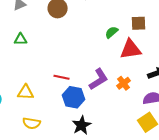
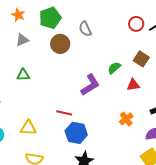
brown square: (139, 23) -> (141, 59), turned 35
red triangle: (131, 49) -> (133, 85), size x0.6
purple L-shape: (99, 79) -> (90, 85), moved

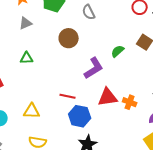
brown circle: (60, 44) -> (69, 38), moved
red triangle: (133, 85) -> (108, 97), moved, size x1.5
orange cross: (126, 119) -> (130, 102), turned -32

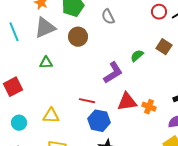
gray triangle: (26, 23) -> (45, 28), size x1.6
brown circle: (69, 38) -> (78, 37), moved

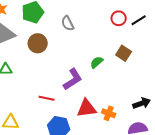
red line: (87, 101) -> (47, 98), moved

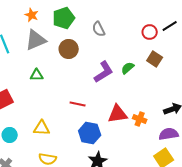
red circle: (119, 18) -> (150, 32), moved
purple L-shape: (73, 79) -> (104, 72), moved

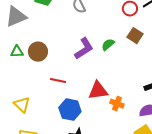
brown circle: (69, 49) -> (38, 52), moved
orange cross: (140, 119) -> (117, 104), moved
yellow triangle: (42, 128) -> (22, 105), turned 42

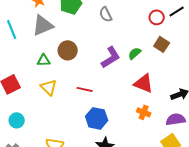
brown circle: (38, 52) -> (68, 50), moved
red triangle: (98, 91) -> (144, 83), moved, turned 30
yellow triangle: (22, 105) -> (49, 87), moved

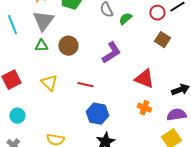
gray triangle: (43, 25) -> (43, 21), turned -30
green semicircle: (135, 53) -> (125, 19), moved
green triangle: (44, 60) -> (41, 46), moved

